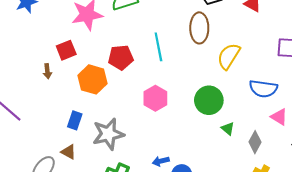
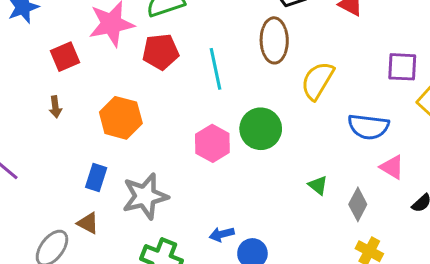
red square: (66, 50) -> (65, 57), moved
red pentagon: (121, 57) -> (161, 52), moved
green circle: (209, 100) -> (261, 129), moved

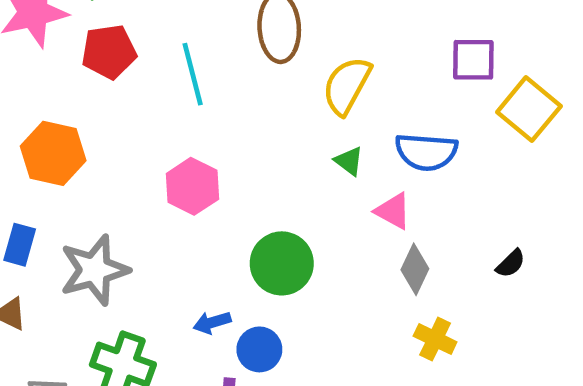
green circle: (261, 129) -> (282, 263), moved
pink triangle: (392, 167) -> (393, 211), moved
green triangle: (318, 185) -> (349, 161), moved

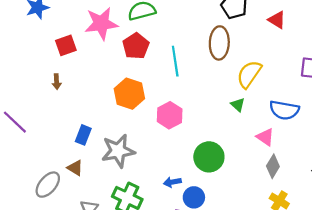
red pentagon: (109, 52) -> (136, 46), turned -30
orange hexagon: (53, 153) -> (129, 94), moved
green triangle: (349, 161) -> (238, 105), moved

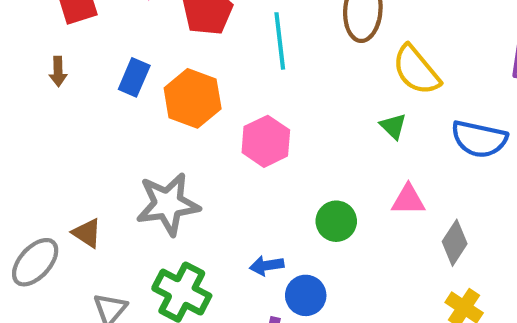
yellow semicircle: (249, 74) -> (416, 70), turned -76
blue rectangle: (83, 135) -> (134, 77), moved
pink triangle: (265, 137) -> (408, 200), moved, turned -36
green circle: (209, 157) -> (336, 221), size x0.7

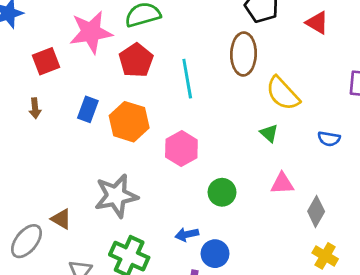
blue semicircle: (479, 139) -> (329, 139), size x0.6
green circle: (336, 221) -> (222, 192), moved

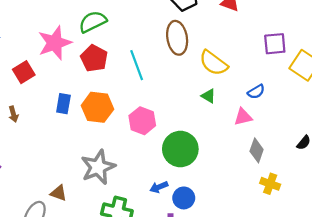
brown arrow: (35, 108) -> (13, 114), moved
blue semicircle: (329, 139) -> (256, 92), turned -30
pink triangle: (282, 184) -> (243, 117), moved
green circle: (222, 192) -> (180, 149), size x1.6

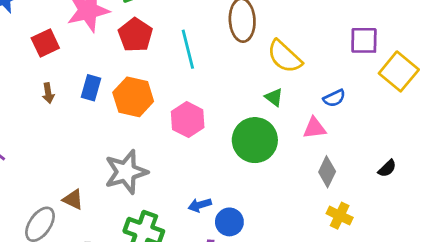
brown arrow: (13, 114) -> (48, 93), moved
green circle: (180, 149) -> (255, 140), moved

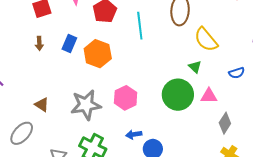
pink hexagon: (188, 120) -> (126, 98), moved
pink triangle: (314, 128) -> (209, 96), moved
brown triangle: (73, 199) -> (42, 105), moved

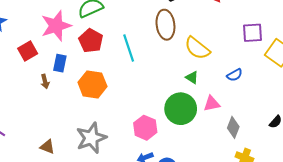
brown arrow: (39, 43) -> (45, 81), moved
blue rectangle: (69, 44) -> (60, 63), moved
pink hexagon: (126, 98) -> (145, 128), moved

